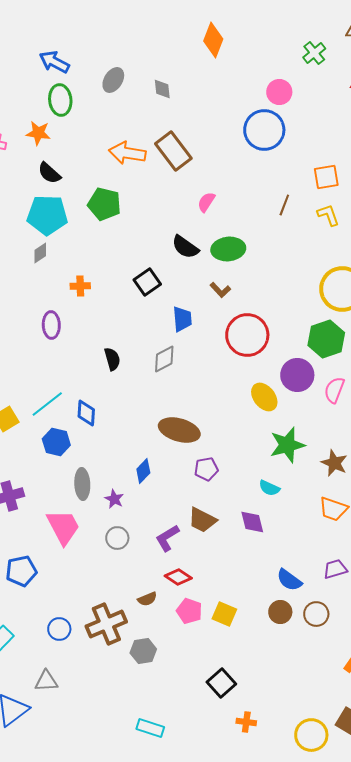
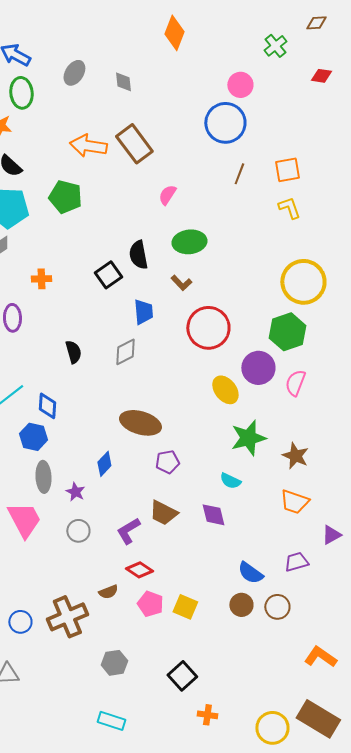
brown line: (284, 205) -> (239, 174), moved
black semicircle: (185, 247) -> (138, 255), moved, turned 44
blue hexagon: (56, 442) -> (33, 437), moved
gray hexagon: (143, 651) -> (114, 663), moved

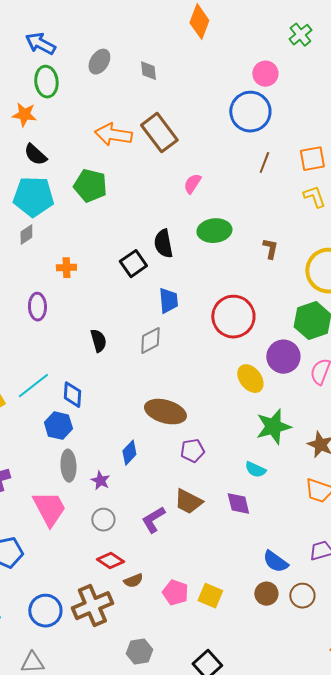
brown L-shape: (181, 283) -> (270, 249), moved, turned -125
red diamond: (139, 570) -> (110, 561), moved
blue circle: (20, 622) -> (45, 611), size x1.4

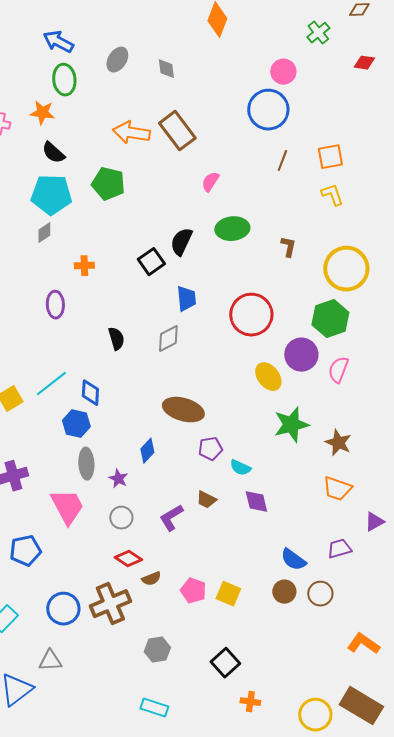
black semicircle: (163, 244) -> (181, 242), turned 36
cyan semicircle: (255, 470) -> (240, 468), moved
brown trapezoid: (188, 502) -> (206, 500), size x0.7

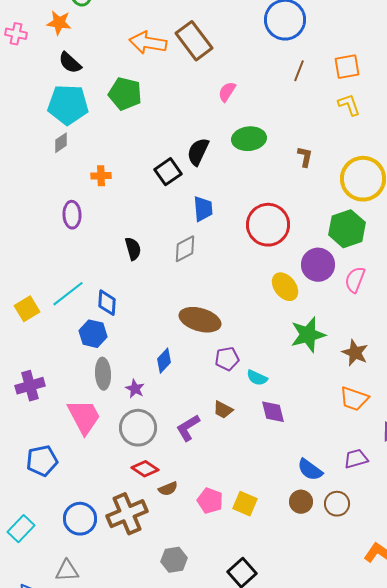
gray circle: (121, 518) -> (138, 428), size x1.6

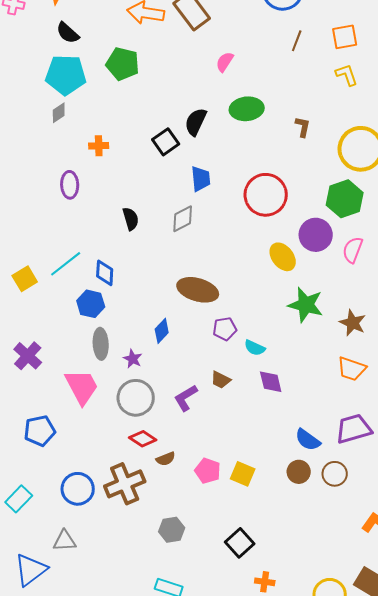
green star: (308, 335) -> (306, 305), turned 30
purple cross: (30, 386) -> (28, 356), turned -32
purple trapezoid: (356, 459) -> (354, 429), size x1.5

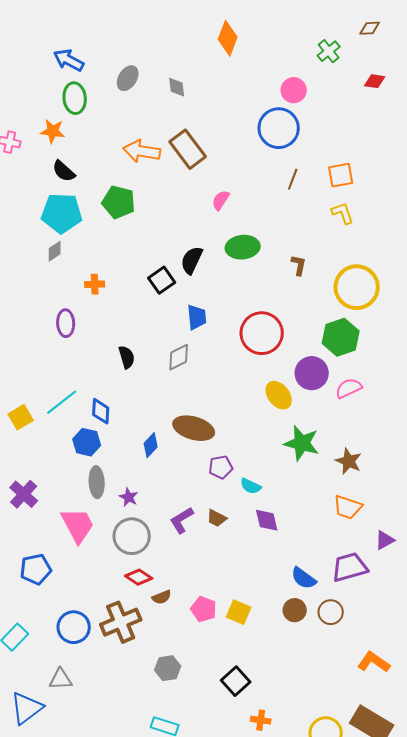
pink semicircle: (353, 250) -> (349, 388), turned 44
blue diamond: (162, 331) -> (151, 445), moved
purple L-shape: (186, 398) -> (182, 520), moved

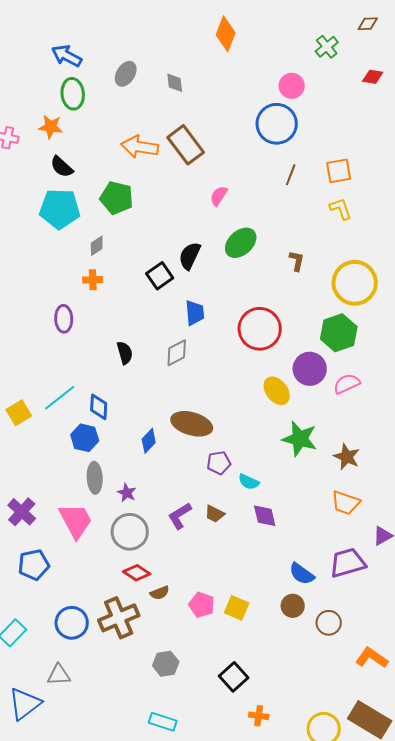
green ellipse: (243, 247) -> (241, 243), turned -36
gray diamond: (55, 251) -> (97, 246), moved
purple cross: (24, 494) -> (22, 512), moved
brown circle: (331, 612) -> (329, 623), moved

